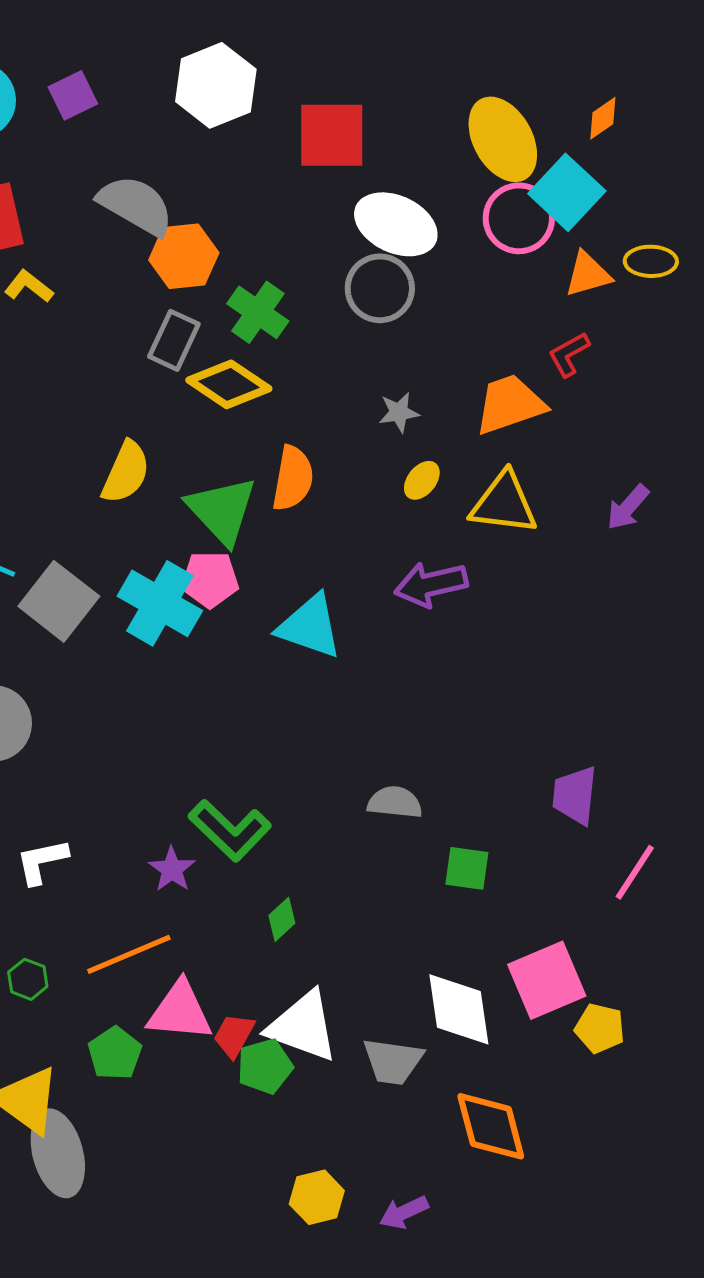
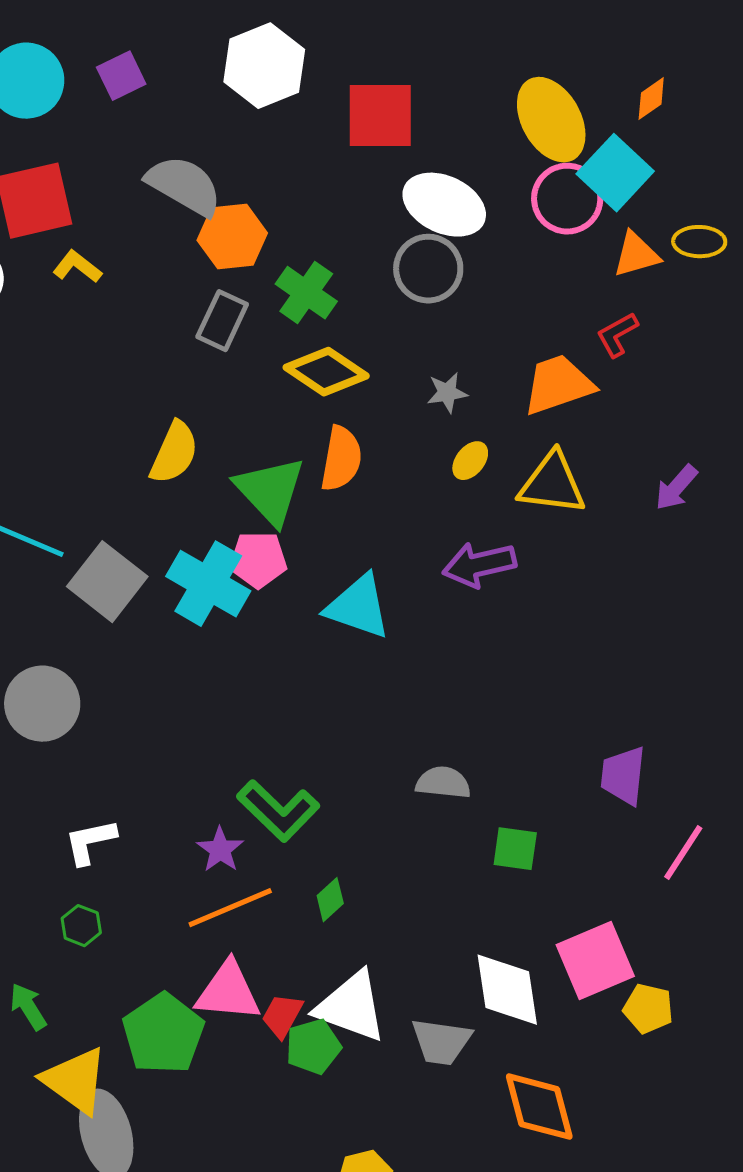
yellow diamond: (229, 384) -> (326, 372), moved
orange line: (129, 954) -> (230, 908), moved
green hexagon: (28, 979) -> (81, 926), moved
green pentagon: (115, 1053) -> (163, 1034), size x1.5

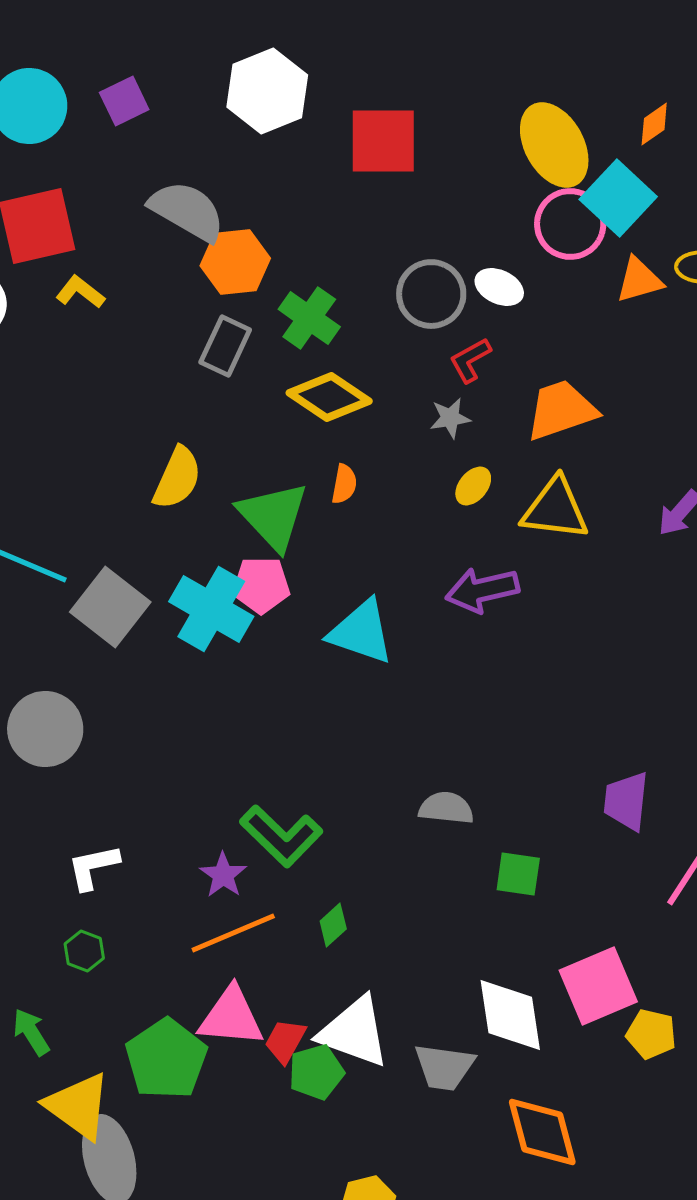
white ellipse: (444, 205) -> (499, 287), moved, size x0.6
red L-shape: (617, 335) -> (470, 360), moved
orange semicircle: (341, 459) -> (344, 484), size x0.6

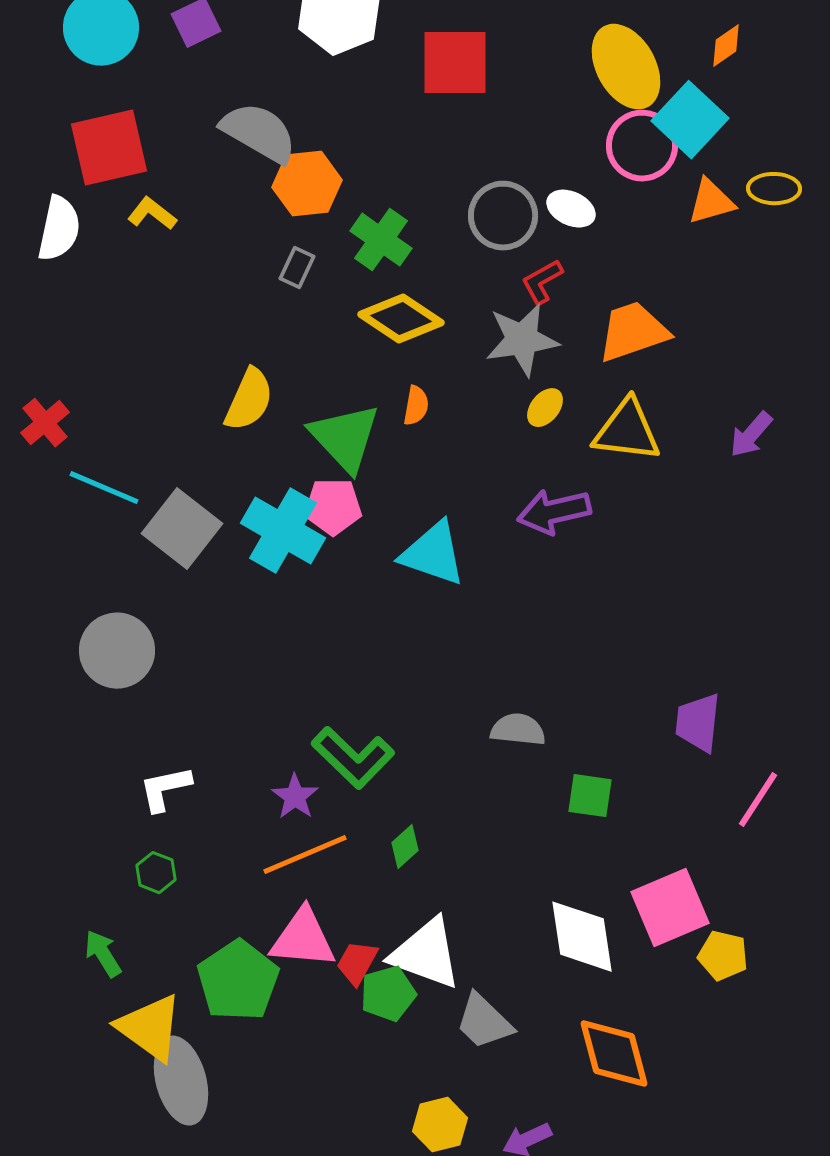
gray rectangle: (225, 346) -> (297, 268), size x0.7
gray star: (450, 418) -> (522, 340), size x1.8
gray trapezoid: (444, 1067) -> (484, 1022), moved, turned 36

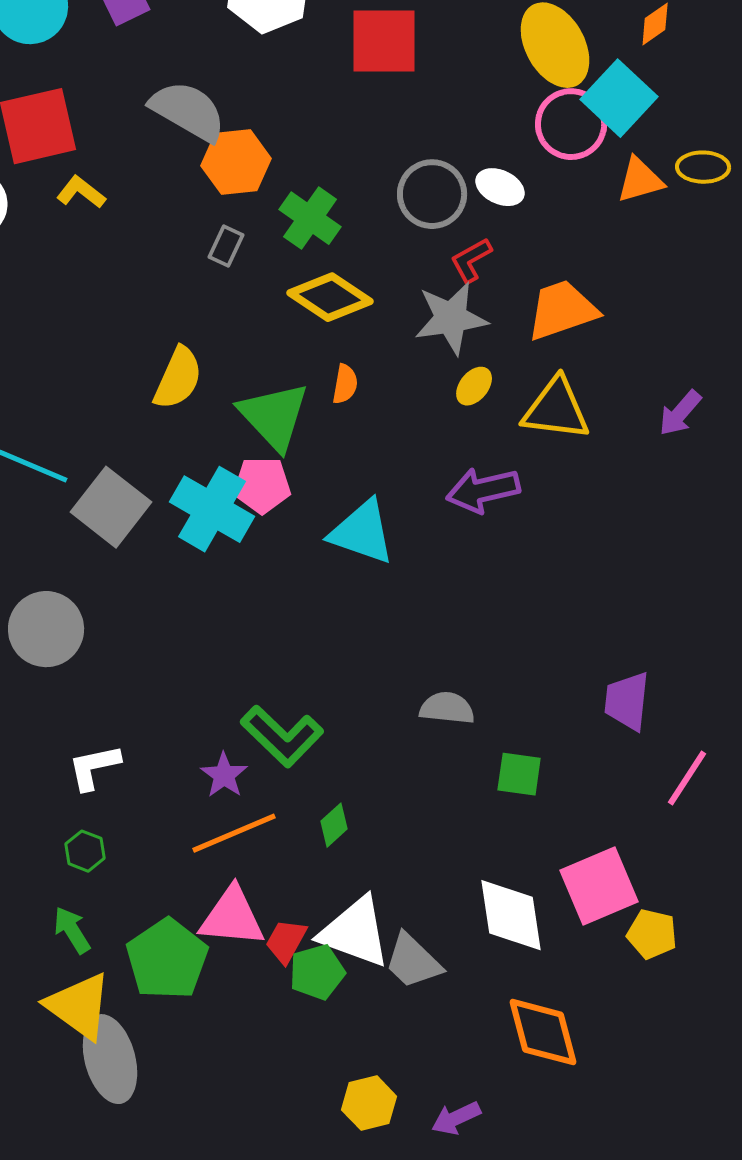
green arrow: (103, 954) -> (72, 930), moved
gray trapezoid: (484, 1022) -> (413, 961), moved

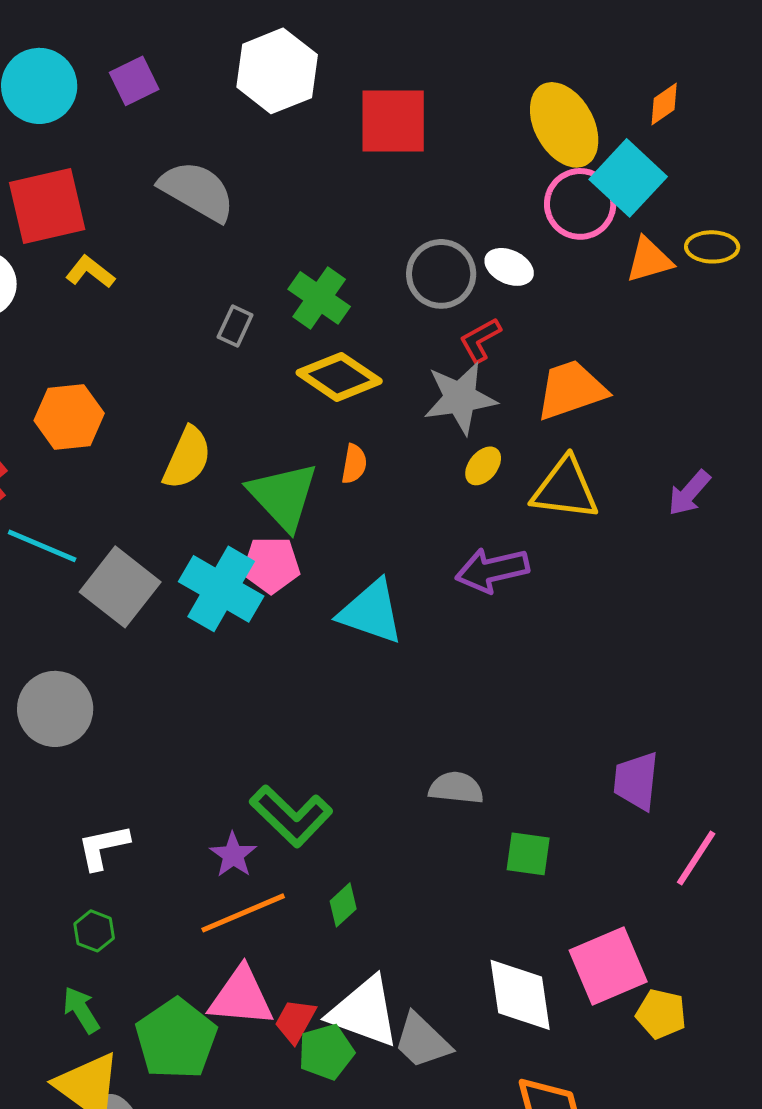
orange hexagon: (236, 162) -> (69, 417), moved

